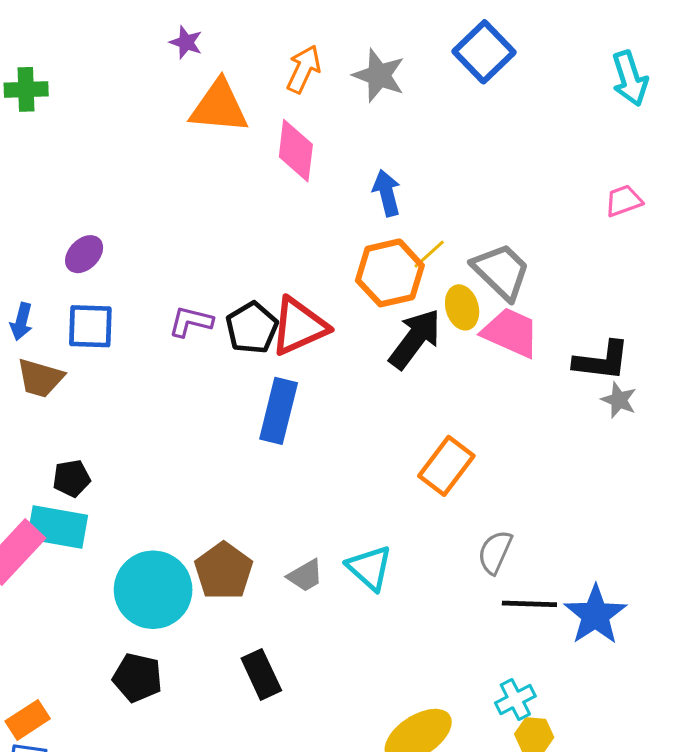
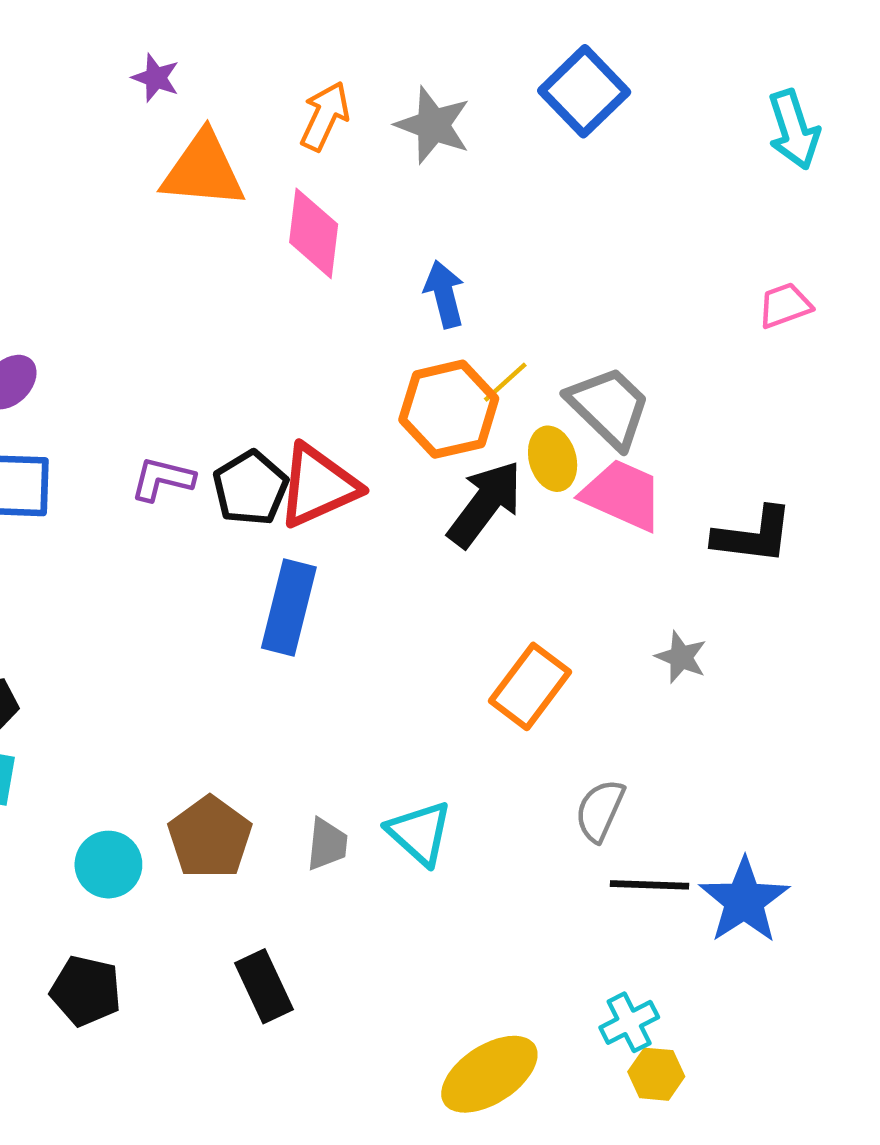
gray star: (619, 400) -> (681, 657), moved
gray trapezoid: (305, 576) -> (327, 844), turned -54
cyan circle: (153, 590) -> (108, 865), size x0.6

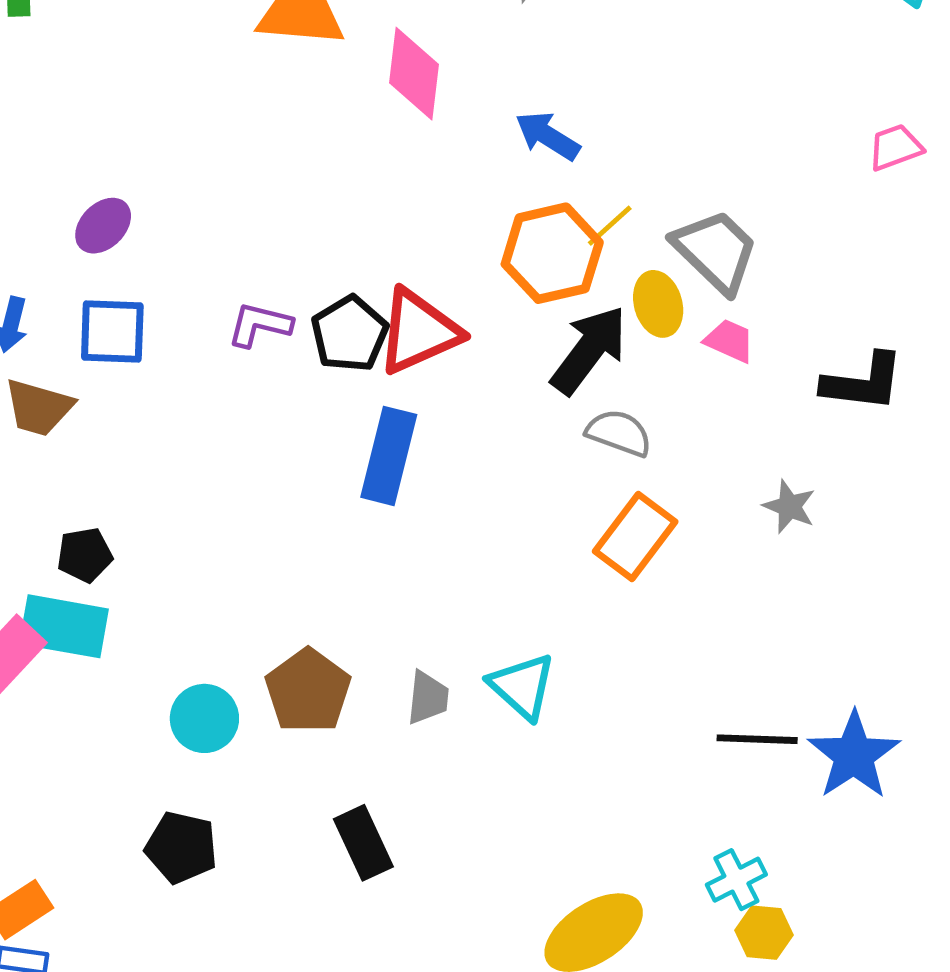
blue arrow: (444, 294) -> (548, 136), turned -44
pink trapezoid: (622, 495) -> (730, 341), size x0.6
gray semicircle: (600, 810) -> (619, 433), moved, turned 86

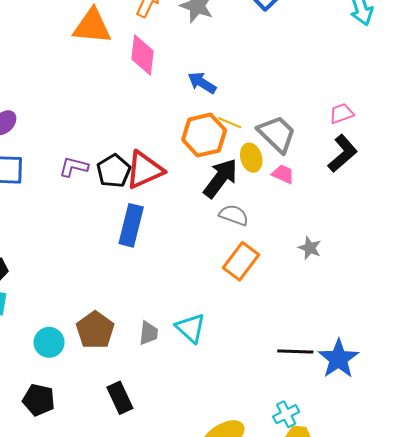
pink trapezoid: (895, 147) -> (342, 113), moved
yellow line: (610, 226) -> (230, 123), turned 65
black L-shape: (863, 382) -> (343, 154), moved, turned -48

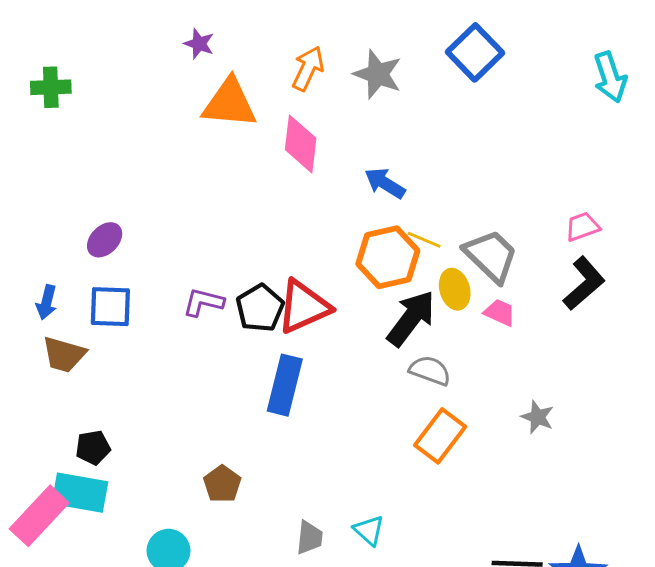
cyan triangle: (191, 328) -> (369, 530), size x0.7
brown pentagon: (95, 330) -> (222, 484), moved, size x0.7

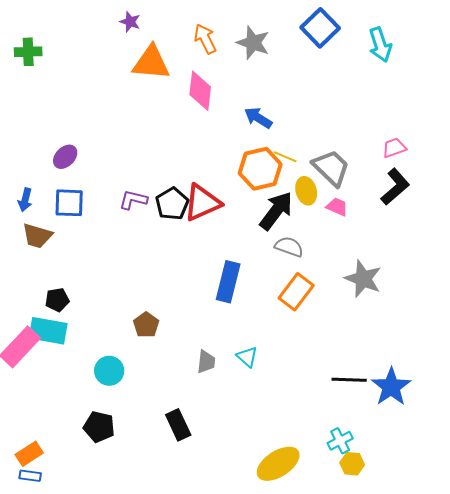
orange arrow: (308, 68) -> (205, 39), turned -52
cyan arrow: (610, 77) -> (380, 45), moved
blue rectangle: (285, 385) -> (228, 282), moved
gray star: (537, 417) -> (363, 279), size x1.6

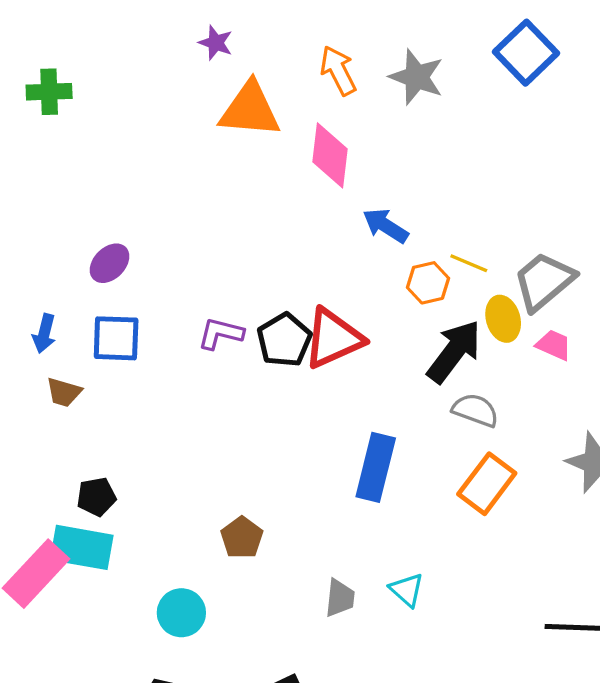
blue arrow: (258, 118) -> (386, 226), moved
gray trapezoid: (331, 168) -> (544, 281), turned -84
orange hexagon: (260, 169) -> (428, 283), size x0.6
brown trapezoid: (37, 236) -> (64, 392), size x0.7

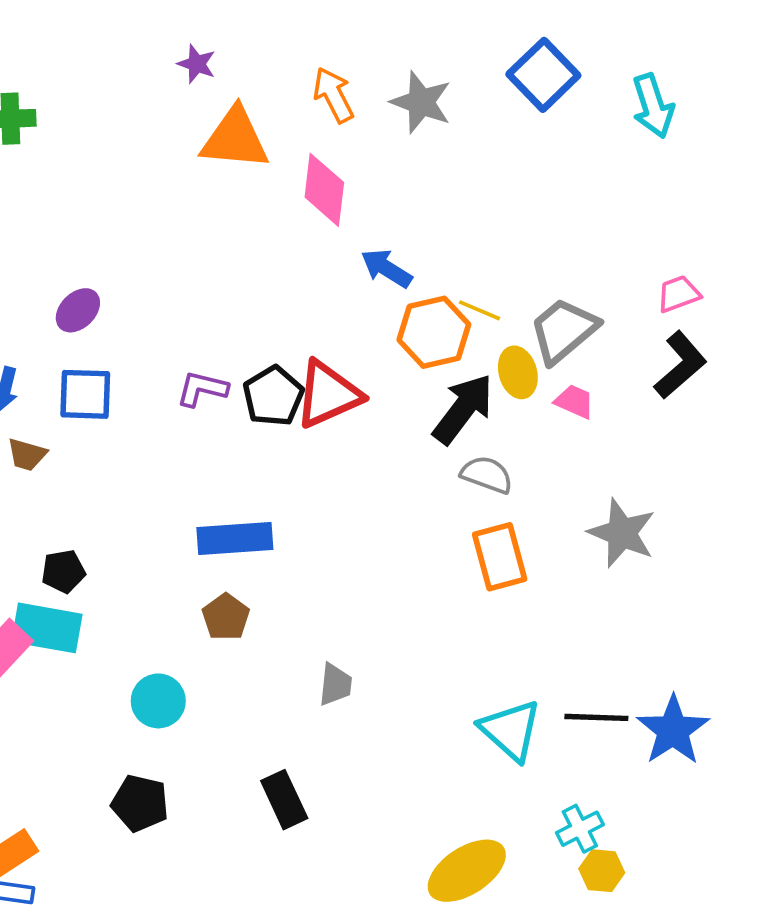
orange hexagon: (428, 283) -> (434, 332), size x1.5
blue rectangle: (376, 467) -> (235, 538), moved, turned 72
orange rectangle: (487, 484) -> (500, 557), turned -52
cyan triangle: (407, 590) -> (511, 730), moved, size x1.6

